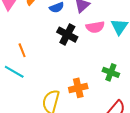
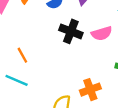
pink semicircle: (95, 27) -> (102, 33), moved

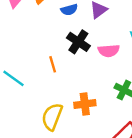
orange line: (22, 55) -> (53, 64), moved

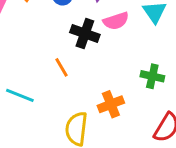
pink semicircle: (109, 51) -> (116, 21), moved

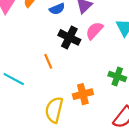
pink semicircle: (116, 21) -> (94, 31), turned 144

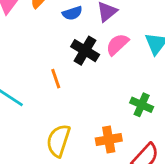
orange cross: (83, 94) -> (109, 140), moved

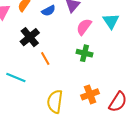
black cross: (85, 51) -> (30, 37), moved, turned 30
green cross: (142, 105) -> (85, 53), moved

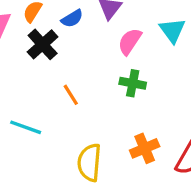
black cross: (30, 37) -> (43, 44), moved

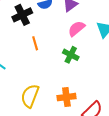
orange line: (71, 95) -> (35, 43), moved

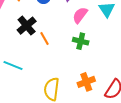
black cross: (22, 15) -> (27, 26), moved

